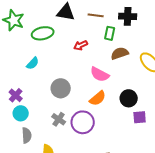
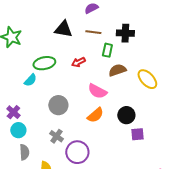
green ellipse: (43, 33) -> (44, 63), moved
purple circle: (83, 122) -> (77, 152), moved

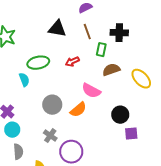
brown line: (93, 32) -> (87, 32), turned 63
cyan semicircle: (30, 80) -> (24, 80), turned -64
orange semicircle: (95, 115) -> (78, 110), moved

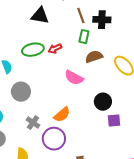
brown line: (87, 32) -> (81, 16), moved
green ellipse: (38, 63) -> (33, 50), moved
gray circle: (52, 105) -> (21, 92), moved
orange semicircle: (78, 110) -> (62, 115), moved

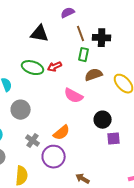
green ellipse: (33, 50) -> (33, 68), turned 30

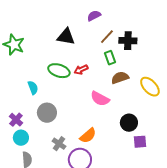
brown line: (81, 34) -> (107, 37), turned 63
green rectangle: (84, 55) -> (110, 58), turned -32

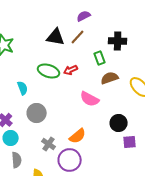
brown line: (107, 37) -> (78, 37), moved

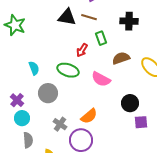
brown line: (78, 37) -> (89, 17), turned 63
green rectangle: (100, 58) -> (101, 38), moved
red arrow: (71, 70) -> (82, 50), turned -32
green ellipse: (49, 71) -> (68, 70), moved

